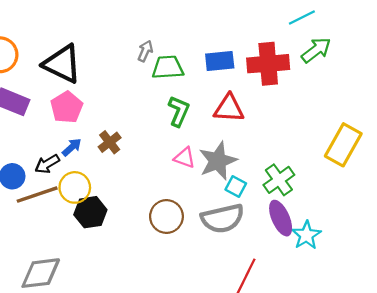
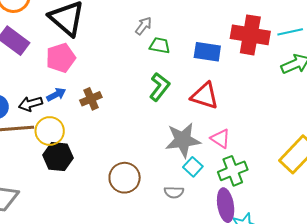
red cross: (268, 64) -> (250, 35), moved
green trapezoid: (168, 67) -> (160, 45), size x0.7
pink triangle: (185, 158) -> (220, 139), moved
gray semicircle: (223, 218) -> (174, 192), size x0.5

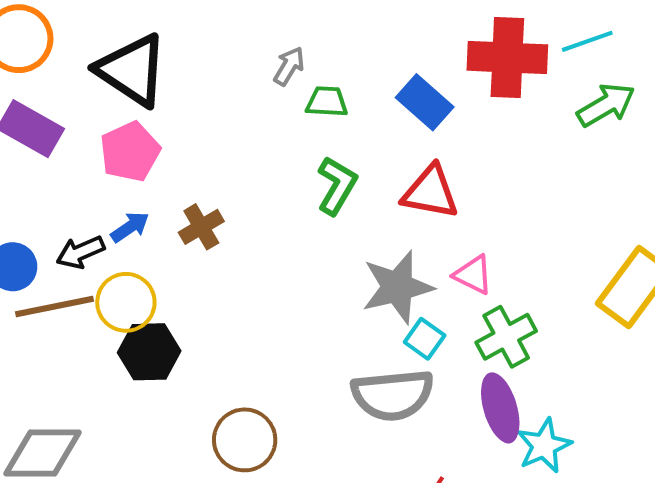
blue rectangle: (207, 52) -> (425, 102), turned 40
brown circle: (125, 178) -> (245, 440), moved
gray semicircle: (174, 192) -> (393, 395), size x2.0

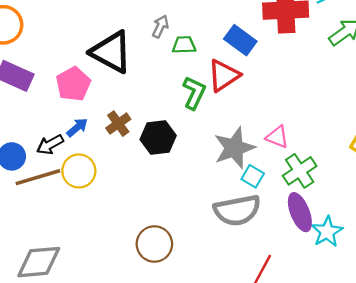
black triangle: (132, 70) -> (111, 52), moved
red triangle: (430, 192) -> (224, 75), moved, turned -39
black hexagon: (149, 352) -> (158, 138), moved

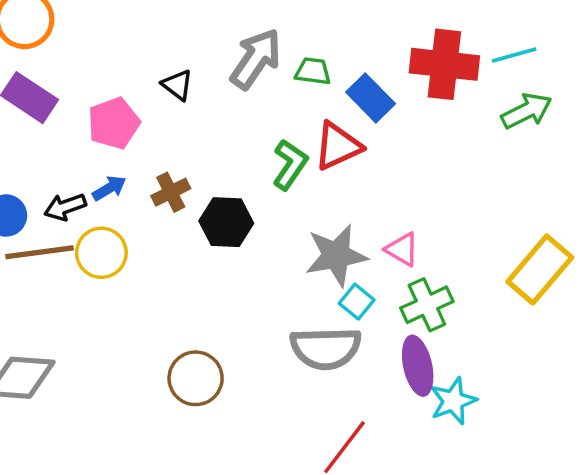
gray arrow: (160, 26) -> (256, 59), size x1.8
green trapezoid: (184, 45) -> (313, 71), moved
black triangle: (111, 52) -> (177, 85), size x0.5

